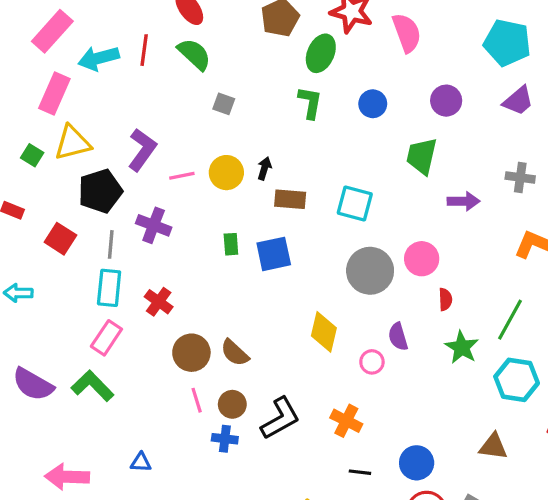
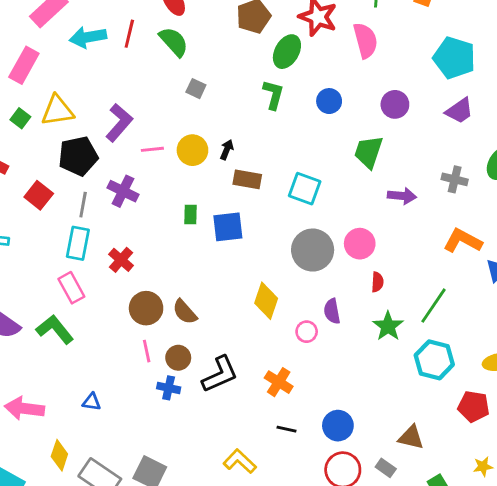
pink rectangle: (54, 93) -> (24, 65), moved
pink rectangle: (106, 338) -> (71, 288), turned -68
brown triangle: (493, 446) -> (411, 437), moved

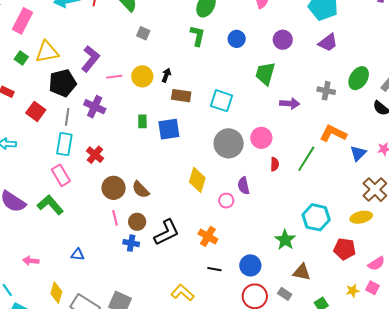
green line: (434, 306) -> (306, 159), moved
green star: (388, 326) -> (285, 240), moved
pink arrow: (24, 409) -> (31, 261), size x0.6

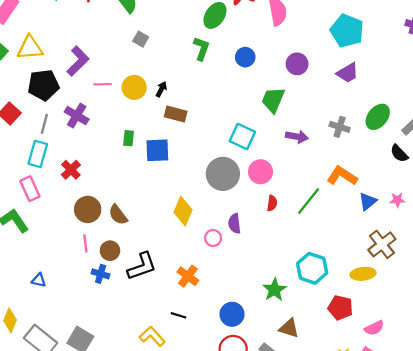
cyan square: (222, 101) -> (242, 136), moved
black line: (214, 269) -> (179, 315), moved

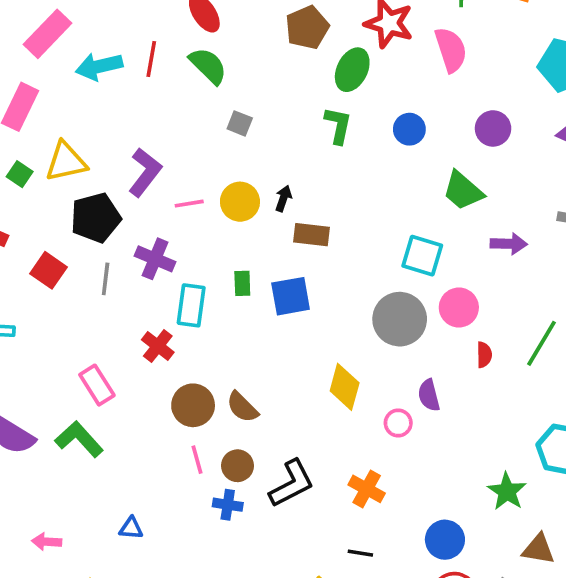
green trapezoid: (273, 100) -> (463, 191), turned -64
cyan rectangle: (38, 154) -> (191, 305), moved

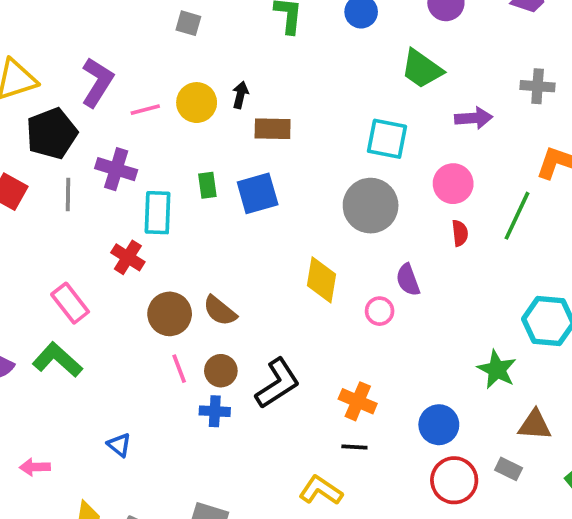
pink circle: (459, 308) -> (453, 184), moved
orange cross: (367, 489) -> (358, 401), moved
blue triangle: (131, 528) -> (119, 445), turned 40

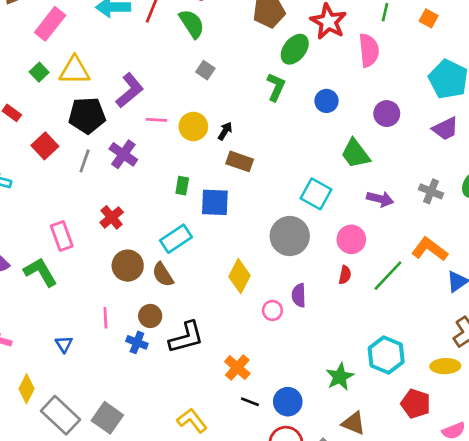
cyan rectangle: (158, 213) -> (176, 239), moved, turned 36
pink line: (179, 369) -> (105, 318), moved
black line: (354, 447) -> (250, 402), moved

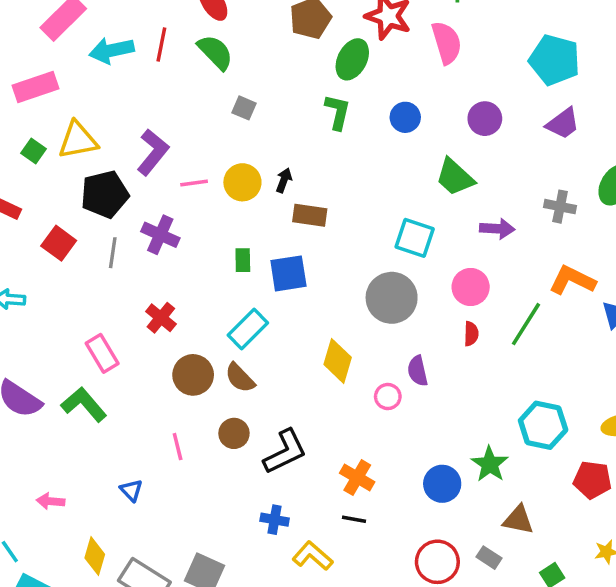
pink rectangle: (50, 24) -> (35, 87), turned 44
blue cross: (137, 342) -> (275, 520), moved
black line: (250, 402) -> (354, 519), moved
blue circle: (288, 402) -> (442, 484), moved

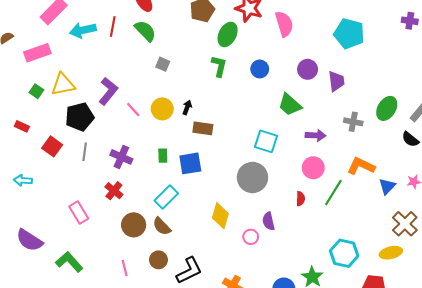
purple trapezoid: (563, 123) -> (336, 81), moved, turned -60
pink line: (194, 183) -> (133, 110), turned 56
purple cross: (160, 235) -> (121, 157), moved
pink circle: (471, 287) -> (313, 168), moved
green L-shape: (84, 404) -> (69, 262), moved

